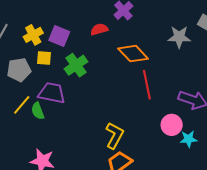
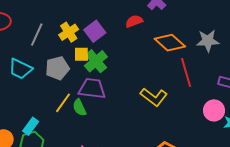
purple square: (59, 36) -> (95, 31), turned 35
gray star: (179, 37) -> (208, 41), moved
green cross: (76, 65) -> (96, 61), moved
yellow L-shape: (115, 135) -> (154, 97), moved, turned 104

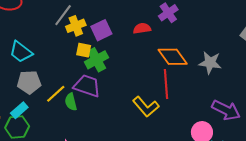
gray line: (37, 35) -> (63, 15), moved
gray pentagon: (57, 68) -> (29, 82), moved
red line: (186, 72) -> (166, 84), moved

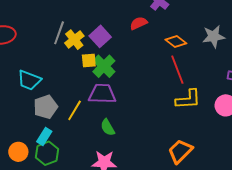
orange diamond: (173, 57) -> (176, 41), size x0.7
green semicircle: (71, 102) -> (108, 127), moved
yellow L-shape: (146, 107) -> (188, 99), moved, turned -36

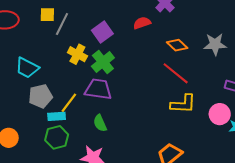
yellow cross: (74, 40) -> (77, 54), moved, turned -30
yellow square: (89, 61) -> (47, 15), moved
red line: (177, 70) -> (176, 73), turned -36
cyan rectangle: (44, 137) -> (57, 116), moved, turned 48
green hexagon: (47, 153) -> (57, 137), moved

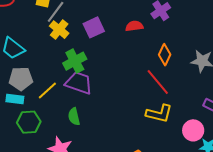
orange diamond: (177, 45) -> (165, 55), turned 60
yellow cross: (77, 54) -> (59, 30), moved
green cross: (103, 62) -> (75, 61), moved
cyan rectangle: (57, 116) -> (15, 99), moved

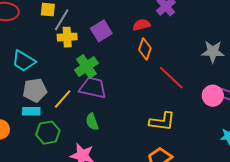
yellow cross: (59, 30) -> (67, 37), turned -36
orange diamond: (165, 55) -> (145, 49), moved
yellow L-shape: (159, 113) -> (162, 121), moved
pink circle: (193, 130) -> (213, 96), moved

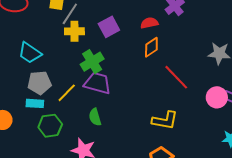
orange diamond: (145, 49) -> (151, 47), turned 35

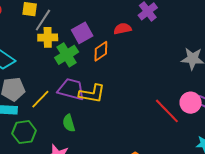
orange diamond: (151, 47) -> (101, 51), moved
green cross: (92, 62) -> (67, 55), moved
red line: (176, 77) -> (167, 111), moved
yellow L-shape: (165, 120) -> (92, 94), moved

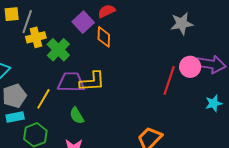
purple square: (82, 33) -> (83, 22), moved
orange diamond: (101, 51) -> (104, 37), moved, turned -40
red line: (167, 111) -> (169, 81), turned 76

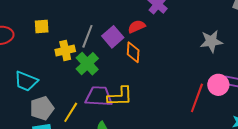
gray line: (27, 22) -> (87, 36), moved

